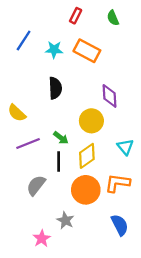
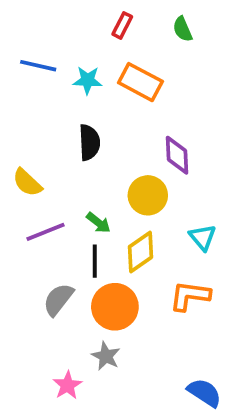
blue line: (24, 41) -> (38, 66), turned 70
orange circle: (86, 190) -> (115, 307), moved
blue semicircle: (120, 225) -> (204, 393), moved, turned -30

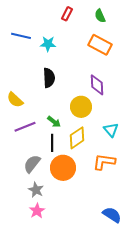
orange rectangle: (140, 82) -> (100, 45), moved
gray star: (106, 356) -> (36, 190), moved

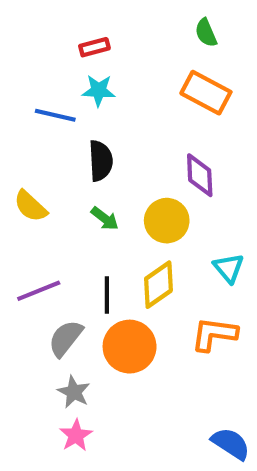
red rectangle: (67, 14) -> (94, 47), moved, turned 48
blue line: (21, 36) -> (55, 115), moved
green arrow: (54, 122) -> (105, 219), moved
purple line: (25, 127) -> (39, 291), moved

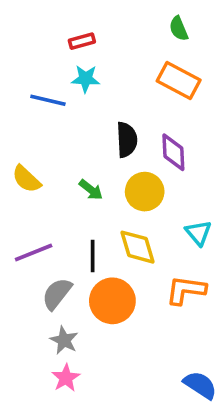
black semicircle: (101, 161) -> (127, 140), moved
yellow diamond: (158, 285) -> (137, 247), turned -72

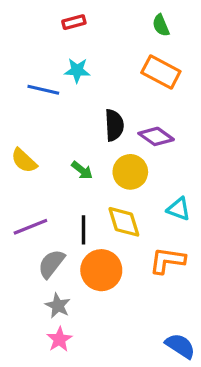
red rectangle: (82, 41) -> (74, 22), moved
purple diamond: (173, 152) -> (156, 136), turned -52
cyan triangle: (198, 233) -> (179, 209), turned -30

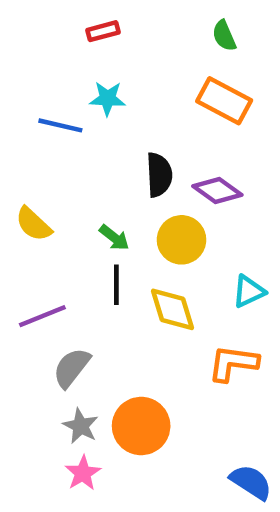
cyan triangle: (179, 209) -> (249, 291), turned -45
black line: (84, 230) -> (116, 285), moved
orange circle: (101, 270) -> (141, 426), moved

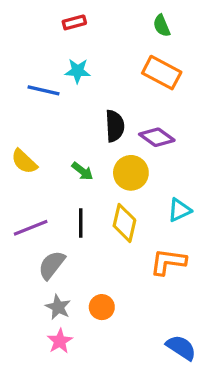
black line: (116, 285) -> (81, 223), moved
yellow diamond: (173, 309) -> (124, 223), turned 30
orange circle: (141, 426) -> (102, 307), size x0.6

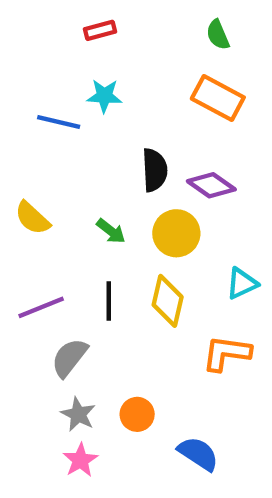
blue semicircle: (181, 348) -> (198, 454), moved

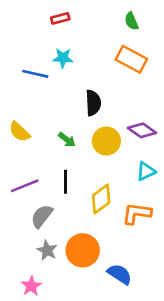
purple diamond: (211, 185) -> (142, 130), moved
yellow diamond: (168, 301) -> (101, 199), moved, turned 40
orange circle: (137, 414) -> (83, 250), size x1.6
pink star: (80, 460) -> (31, 286), moved

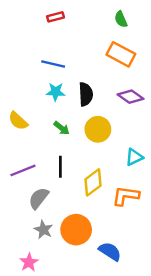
cyan star: (63, 58) -> (56, 92), moved
blue line: (35, 74) -> (53, 64), moved
purple diamond: (142, 130) -> (131, 97), moved

